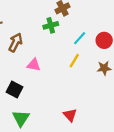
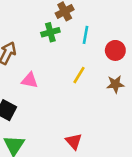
cyan line: (80, 38) -> (85, 35), moved, turned -32

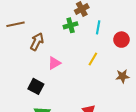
pink triangle: (30, 80) -> (54, 63), turned -40
brown star: (115, 84) -> (122, 76), moved

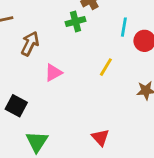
cyan line: (98, 27) -> (124, 27), moved
black square: (36, 86) -> (16, 106), moved

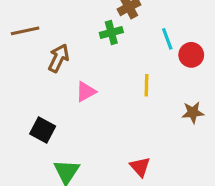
cyan line: (124, 27) -> (167, 39), turned -30
yellow line: (106, 67) -> (146, 85), turned -30

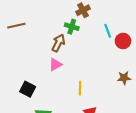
green cross: (111, 33) -> (72, 27), turned 32
brown arrow: (59, 58) -> (58, 43), moved
yellow line: (146, 85) -> (80, 88), moved

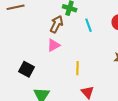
cyan line: (108, 31) -> (89, 25), moved

